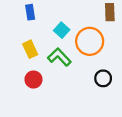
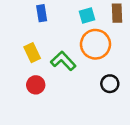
blue rectangle: (30, 12) -> (42, 13), moved
cyan square: (62, 30) -> (87, 16), moved, turned 32

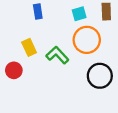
black circle: (110, 84) -> (100, 76), size x1.5
red circle: (36, 85) -> (14, 70), moved

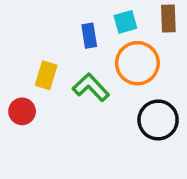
blue rectangle: (38, 12) -> (89, 36), moved
yellow rectangle: (29, 47) -> (46, 75), turned 42

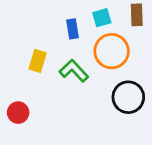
red circle: (22, 111) -> (18, 113), moved

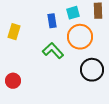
yellow rectangle: (38, 61) -> (14, 32), moved

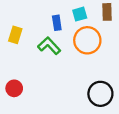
green L-shape: (53, 51) -> (49, 46), moved
black circle: (92, 70) -> (100, 94), moved

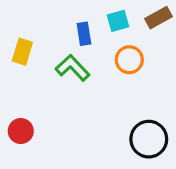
brown rectangle: (107, 12) -> (158, 18), turned 63
orange circle: (87, 40) -> (129, 60), size x0.7

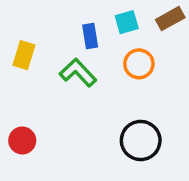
black circle: (149, 139) -> (141, 140), moved

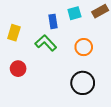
orange circle: (139, 64) -> (84, 47), moved
red circle: (22, 140) -> (18, 69), moved

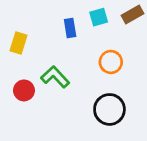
green L-shape: (46, 43) -> (55, 77), moved

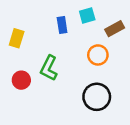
brown rectangle: (133, 14) -> (115, 29), moved
green L-shape: (55, 77) -> (49, 68), turned -110

